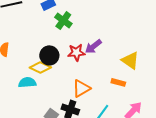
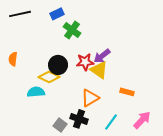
yellow triangle: (130, 60) -> (99, 70), moved

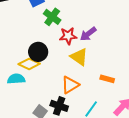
purple arrow: (102, 56) -> (88, 34), moved
red star: (85, 62) -> (68, 36), moved

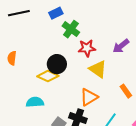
purple arrow: (88, 34) -> (121, 46), moved
cyan semicircle: (16, 79) -> (35, 102), moved
orange rectangle: (107, 79) -> (126, 91), turned 40

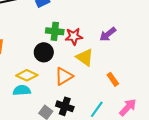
green cross: (71, 29) -> (55, 31), moved, turned -30
yellow diamond: (48, 76) -> (27, 75), moved
orange triangle: (89, 97) -> (64, 76), moved

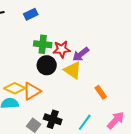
purple arrow: (108, 34) -> (81, 54), moved
black circle: (44, 52) -> (47, 65), moved
orange triangle: (64, 76) -> (32, 91), moved

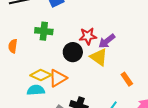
green cross: (43, 44) -> (44, 31), moved

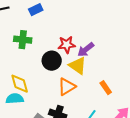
yellow diamond: (41, 75) -> (20, 84), turned 50
orange triangle: (58, 78) -> (67, 87), moved

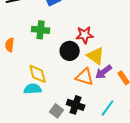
purple arrow: (86, 50) -> (104, 72), moved
orange triangle: (67, 87) -> (85, 77), turned 48

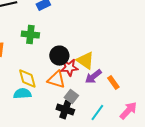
red star: (85, 35) -> (69, 68), moved
orange triangle: (85, 77) -> (56, 80), moved
gray square: (57, 111) -> (71, 97), moved

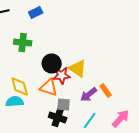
purple arrow: (93, 77) -> (89, 94), moved
gray square: (71, 97) -> (64, 104), turned -32

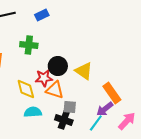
red star: (62, 76) -> (44, 78), moved
orange rectangle: (106, 90) -> (112, 93), size x1.5
purple arrow: (89, 94) -> (105, 109), moved
cyan semicircle: (15, 102) -> (33, 112), moved

